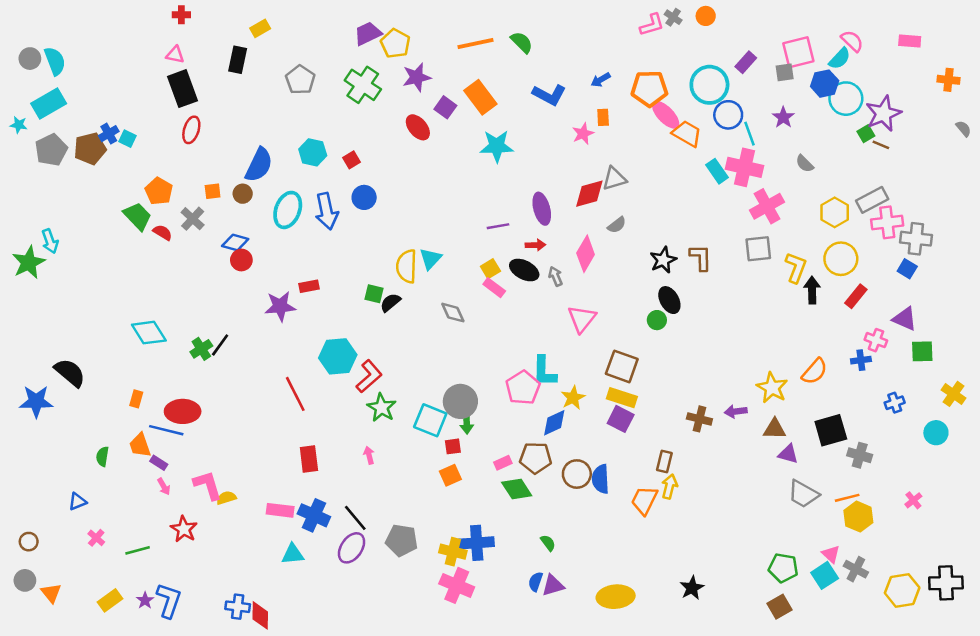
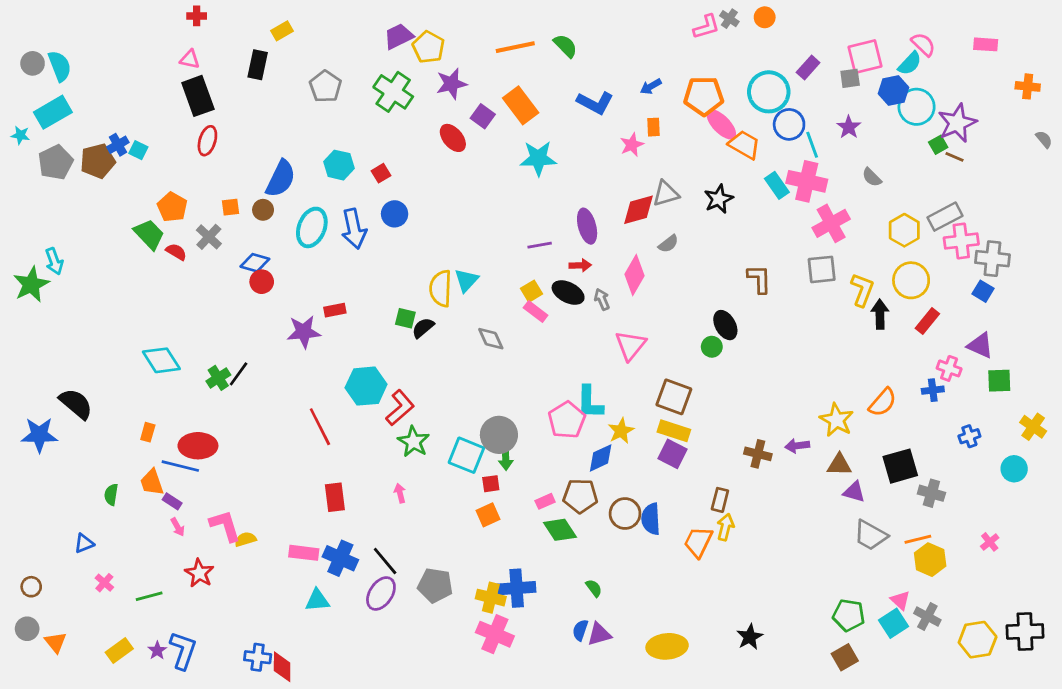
black star: (663, 260) -> (719, 199), moved

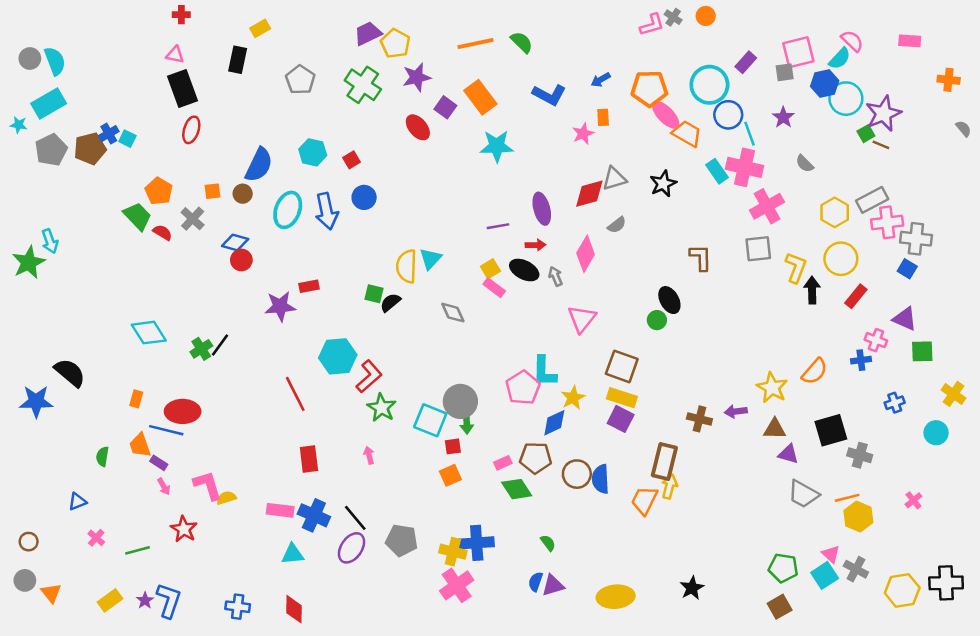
brown rectangle: (720, 500) -> (664, 462), size x1.6
pink cross: (495, 634) -> (457, 585), turned 32
red diamond: (282, 667) -> (294, 609), moved

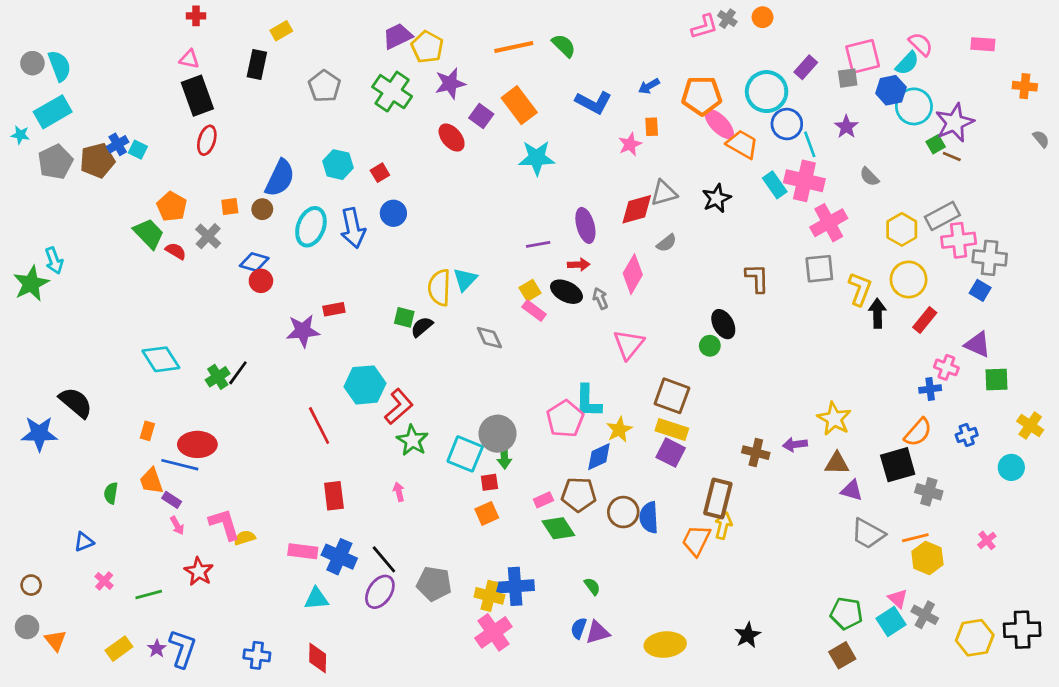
orange semicircle: (815, 371) -> (918, 432), moved

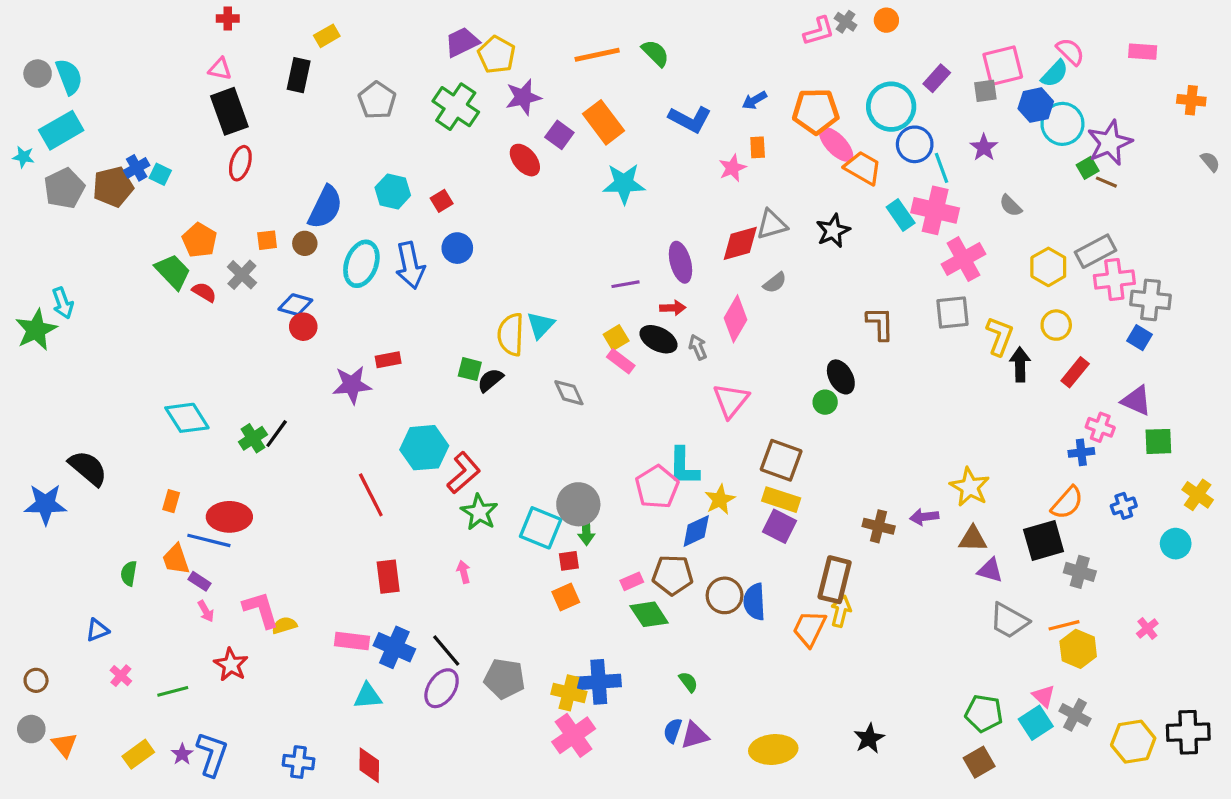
yellow circle: (909, 279) -> (1056, 325), size x0.7

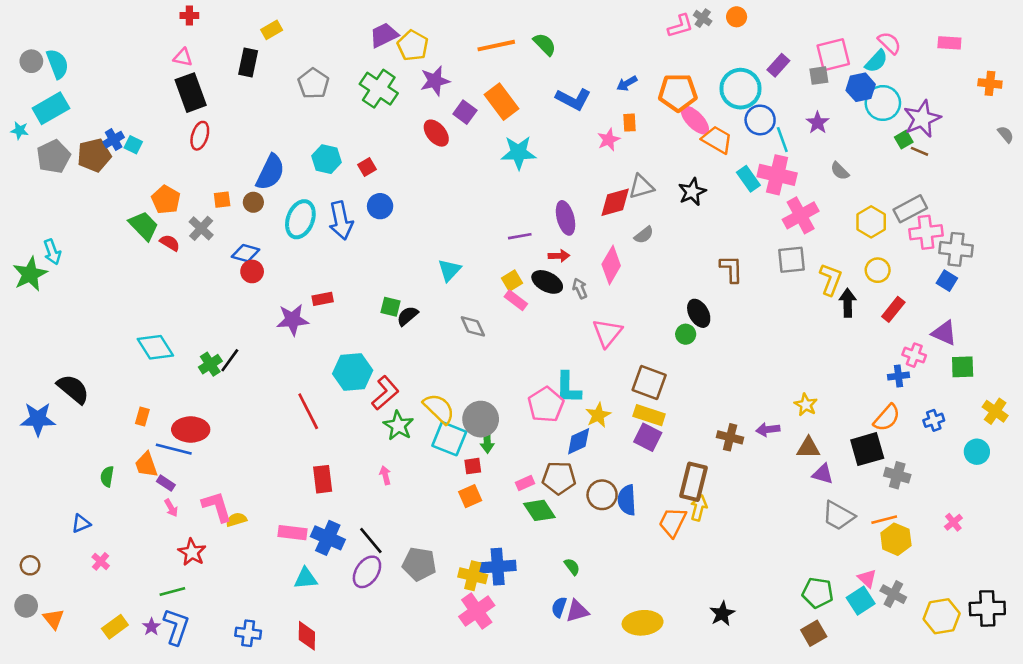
yellow semicircle: (511, 335) -> (439, 409), moved, turned 132
yellow star: (970, 487) -> (806, 405), size x0.7
green line: (173, 691) -> (172, 591), moved

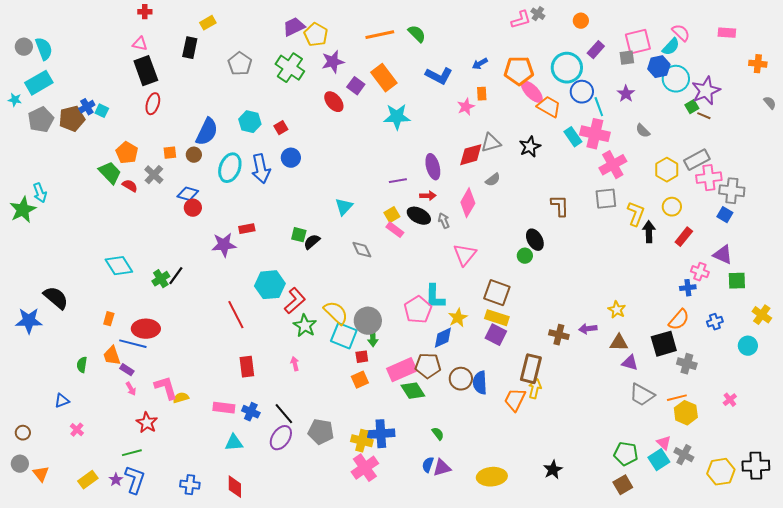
orange circle: (737, 17) -> (581, 21), moved
pink rectangle: (525, 483) -> (402, 370), size x2.0
blue cross: (328, 538) -> (251, 412), size x0.7

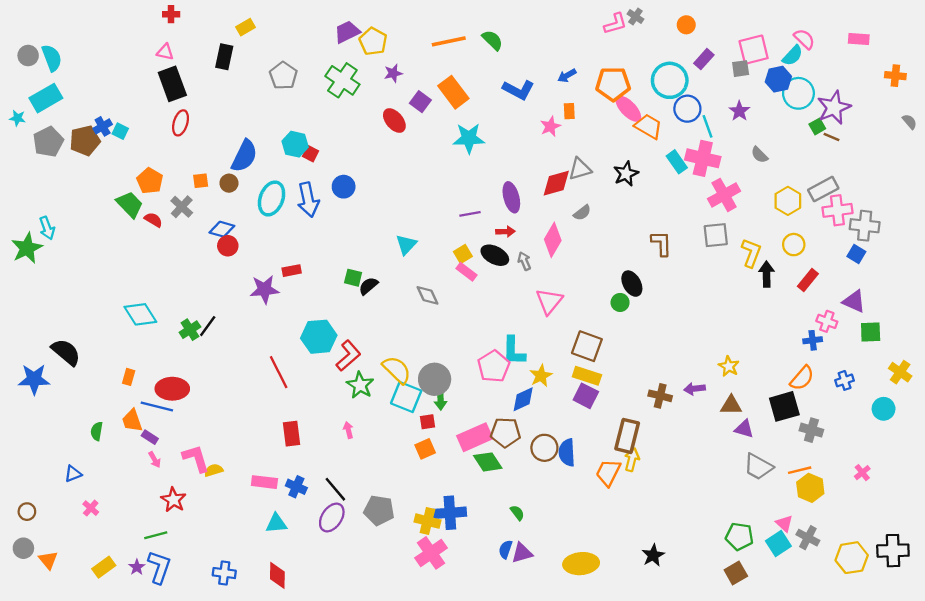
purple star: (333, 62) -> (393, 73), size x0.7
red square: (281, 128) -> (311, 154), moved, turned -32

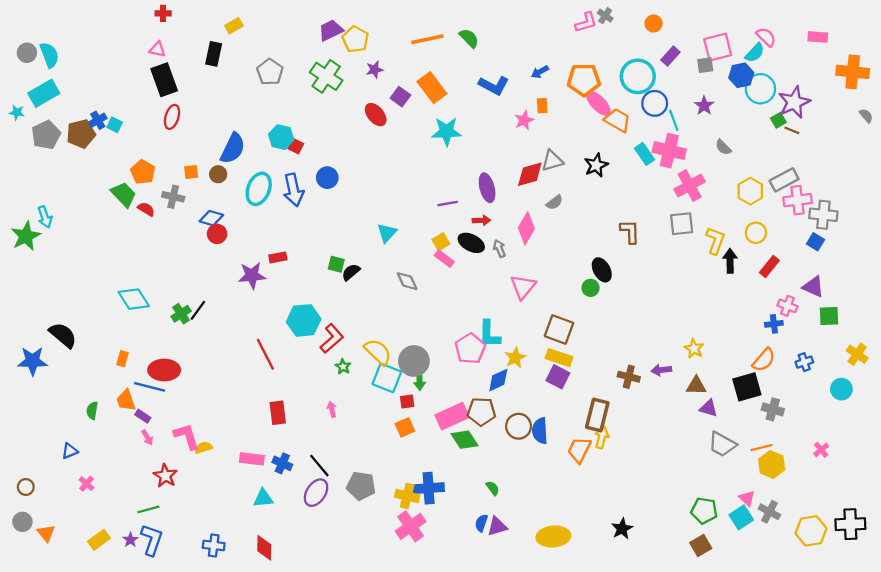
orange cross: (895, 76) -> (853, 72), size x1.6
gray cross: (182, 207) -> (173, 197), turned -30
green star: (360, 385) -> (343, 367), size x0.6

